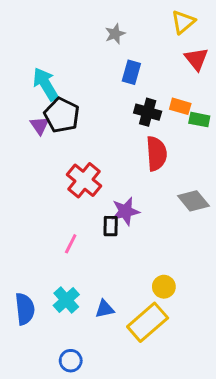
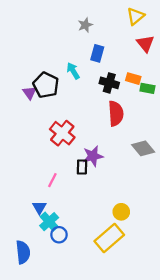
cyan arrow: (46, 84) -> (73, 71), moved, size x0.7
blue semicircle: (25, 309) -> (23, 252), moved
blue triangle: (105, 309) -> (39, 207), moved, turned -48
blue circle: (71, 361) -> (59, 235), moved

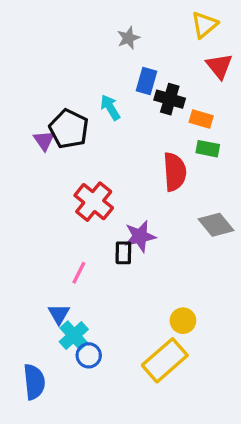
black cross: (109, 83) -> (170, 99), moved
green rectangle: (147, 88) -> (208, 149), moved

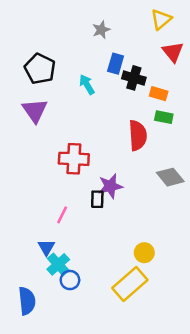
black pentagon: (69, 129) -> (40, 69), moved
purple triangle: (44, 140) -> (35, 111), size x1.5
red cross: (94, 202) -> (74, 159), turned -36

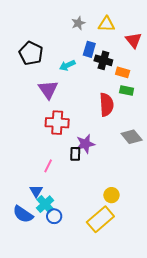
yellow triangle: (161, 19) -> (106, 24), moved, turned 42
cyan arrow: (87, 85) -> (67, 65), turned -84
purple triangle: (35, 111) -> (48, 89), moved
blue semicircle: (27, 301) -> (23, 214), moved, turned 130

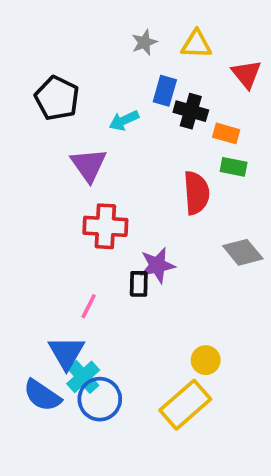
blue triangle: (36, 191) -> (66, 353), size x1.5
blue circle: (54, 216) -> (100, 399), size x1.5

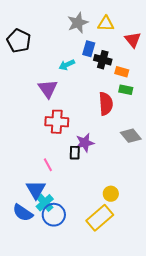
gray star: (144, 42) -> (78, 23), size x1.5
black pentagon: (57, 98) -> (19, 41), moved
pink line: (89, 306) -> (48, 165), turned -56

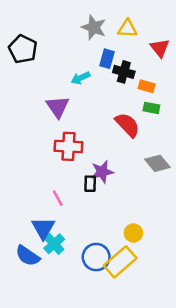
gray star: (78, 23) -> (94, 27), turned -30
red semicircle: (106, 104) -> (127, 125), turned -40
blue circle: (54, 215) -> (96, 257), moved

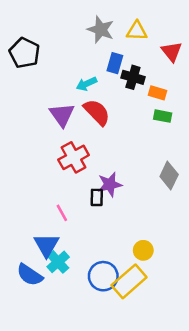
red semicircle: (127, 125) -> (97, 112), moved
red cross: (68, 146) -> (74, 157), turned -32
gray diamond: (157, 163) -> (169, 175), turned 65

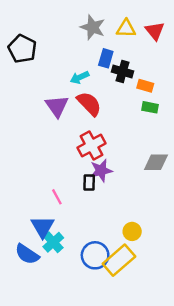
red triangle: (172, 52) -> (155, 31), moved
red cross: (74, 157) -> (92, 146), moved
gray diamond: (169, 175) -> (156, 162), turned 65

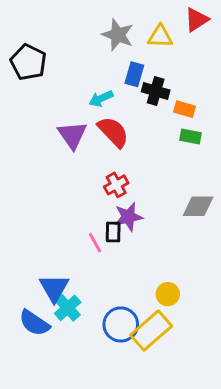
red triangle: (155, 31) -> (197, 20), moved, turned 36
red cross: (92, 146) -> (116, 185), size x0.7
pink line: (57, 197) -> (95, 243), moved

